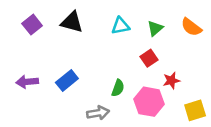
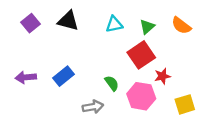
red square: (149, 58) -> (141, 55), size x1.6
green semicircle: (118, 88) -> (112, 83), turned -56

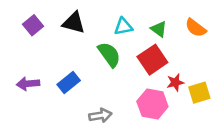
green triangle: (147, 27) -> (159, 29), turned -42
green semicircle: (112, 83) -> (109, 54), moved, size x1.5
yellow square: (185, 104) -> (199, 93), moved

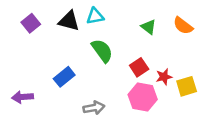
cyan triangle: (123, 27) -> (95, 16), moved
red square: (152, 60) -> (139, 67), moved, size x0.7
purple arrow: (28, 84) -> (23, 97), moved

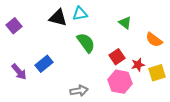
purple square: (31, 23) -> (14, 26), moved
orange semicircle: (183, 26) -> (154, 40), moved
blue rectangle: (64, 77) -> (44, 64), moved
purple arrow: (23, 97) -> (19, 72), moved, turned -126

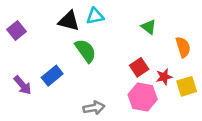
orange semicircle: (154, 40) -> (183, 47), turned -144
green semicircle: (86, 43) -> (86, 51), moved

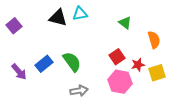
green semicircle: (86, 51) -> (72, 62), moved

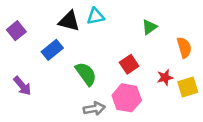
green triangle: (125, 23) -> (149, 27), turned 48
red square: (117, 57) -> (129, 64), moved
blue rectangle: (44, 64) -> (52, 50), moved
pink hexagon: (120, 82) -> (127, 98), moved

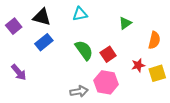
black triangle: (69, 21) -> (42, 17), moved
orange semicircle: (184, 47) -> (154, 40), turned 30
green semicircle: (86, 74) -> (84, 50), moved

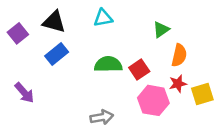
orange semicircle: (154, 40) -> (179, 55), moved
green semicircle: (84, 50) -> (108, 64), turned -55
pink hexagon: (106, 82) -> (153, 100), moved

